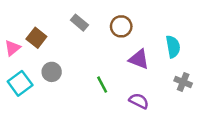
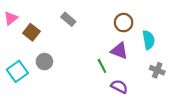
brown circle: (121, 26) -> (124, 23), moved
pink triangle: (12, 48) -> (11, 18), moved
green line: (102, 85) -> (102, 66), moved

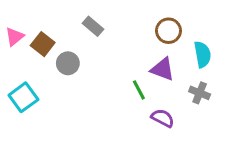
pink triangle: (11, 18) -> (15, 37), moved
gray circle: (44, 62) -> (68, 63), moved
gray cross: (157, 70) -> (200, 93), moved

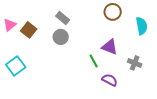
brown circle: (169, 31) -> (113, 12), moved
cyan semicircle: (203, 54) -> (142, 26), moved
gray circle: (68, 63) -> (61, 37), moved

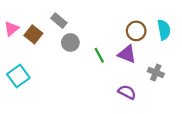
brown circle: (113, 12) -> (136, 31), moved
gray rectangle: (63, 18) -> (59, 21), moved
green line: (94, 61) -> (99, 55), moved

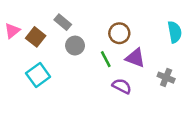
brown circle: (136, 31) -> (119, 33), moved
cyan square: (18, 76) -> (38, 75), moved
purple semicircle: (127, 92) -> (122, 86), moved

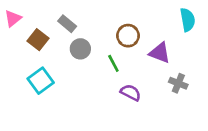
pink triangle: (12, 31) -> (13, 18), moved
cyan semicircle: (175, 32) -> (188, 20), moved
purple triangle: (135, 58) -> (160, 53), moved

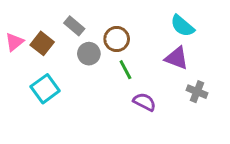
pink triangle: (13, 18) -> (14, 42), moved
cyan semicircle: (188, 20) -> (182, 26), moved, turned 140
brown circle: (128, 36) -> (117, 39), moved

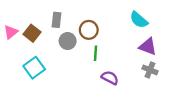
gray rectangle: (74, 26) -> (56, 20), turned 56
purple triangle: (177, 58) -> (148, 47), moved
green line: (125, 70) -> (95, 53), turned 32

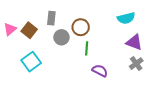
cyan semicircle: (139, 20) -> (126, 18), turned -54
gray cross: (150, 70) -> (136, 64), turned 32

